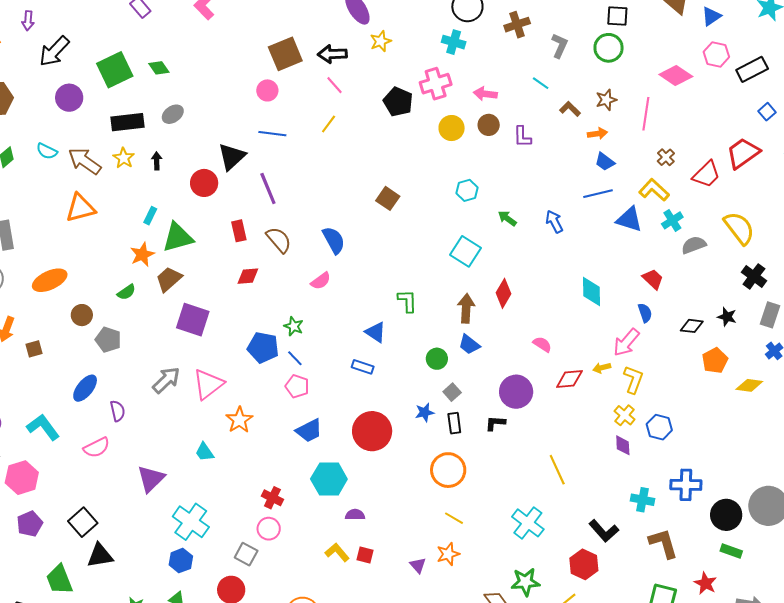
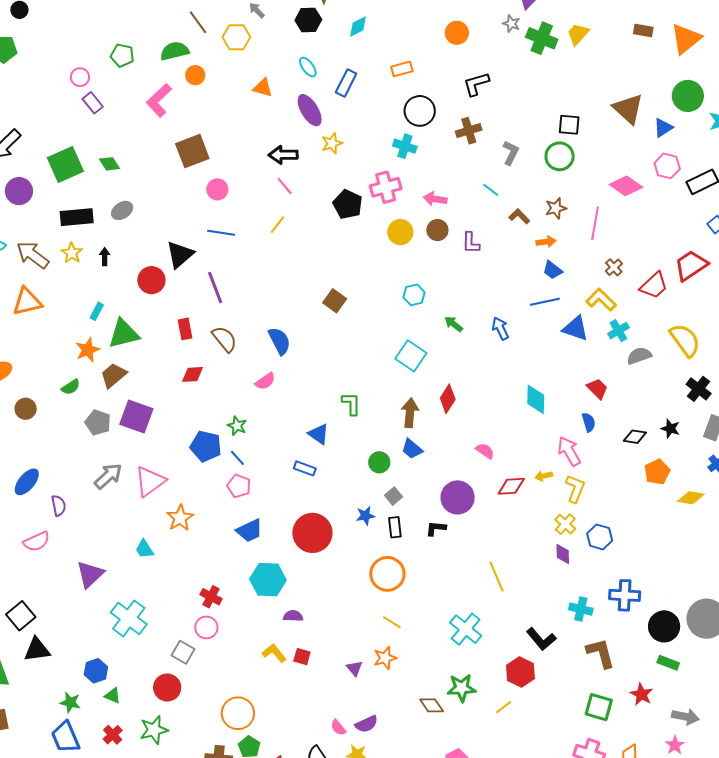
brown square: (285, 54) -> (192, 151), moved
gray pentagon: (108, 340) -> (98, 423), moved
pink arrow: (626, 342) -> (569, 451), turned 108
blue hexagon: (181, 561) -> (96, 671), moved

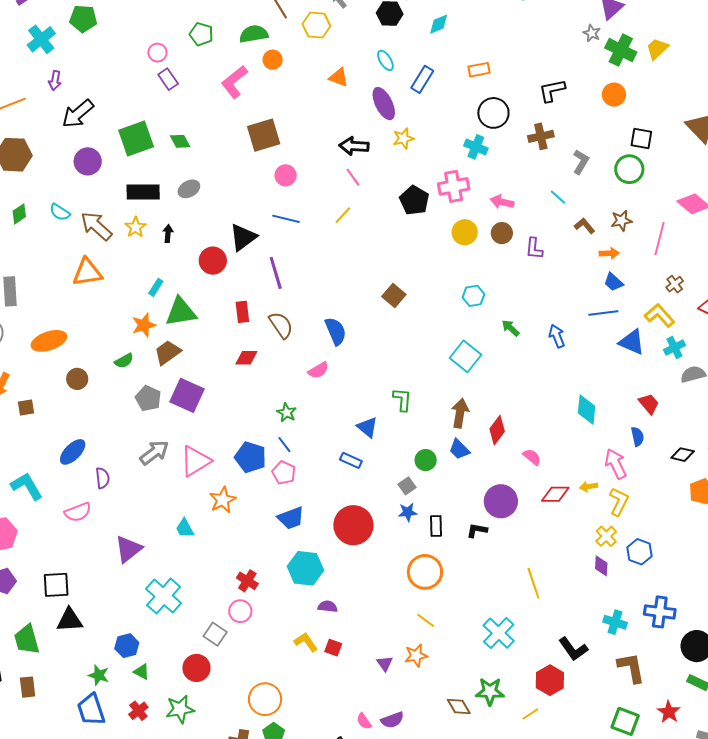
orange circle: (457, 33) -> (614, 95), moved
red diamond: (448, 399) -> (497, 430), moved
blue pentagon: (206, 446) -> (250, 457), moved
gray square: (393, 496) -> (407, 486), moved
black square: (21, 616) -> (56, 585), turned 32

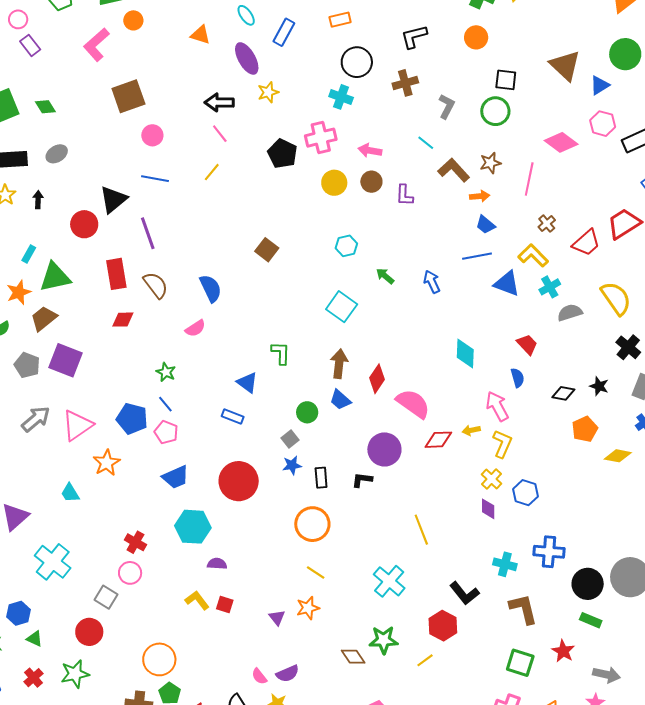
brown L-shape: (585, 226) -> (454, 170), size x1.5
red rectangle: (242, 312) -> (116, 274), size x1.4
pink semicircle: (532, 457) -> (413, 404), size x1.8

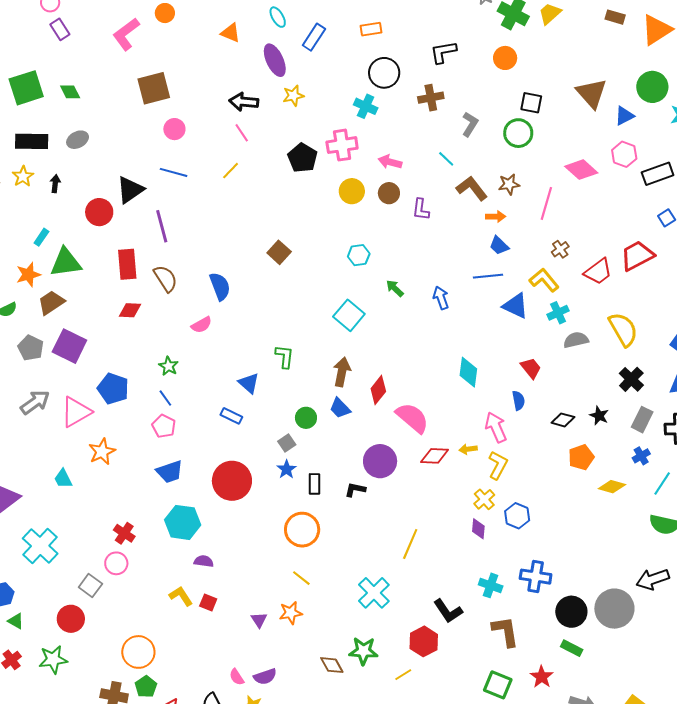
blue pentagon: (132, 419) -> (113, 389), moved
blue star: (292, 465) -> (287, 469), turned -30
yellow line: (421, 530) -> (410, 544), turned 40

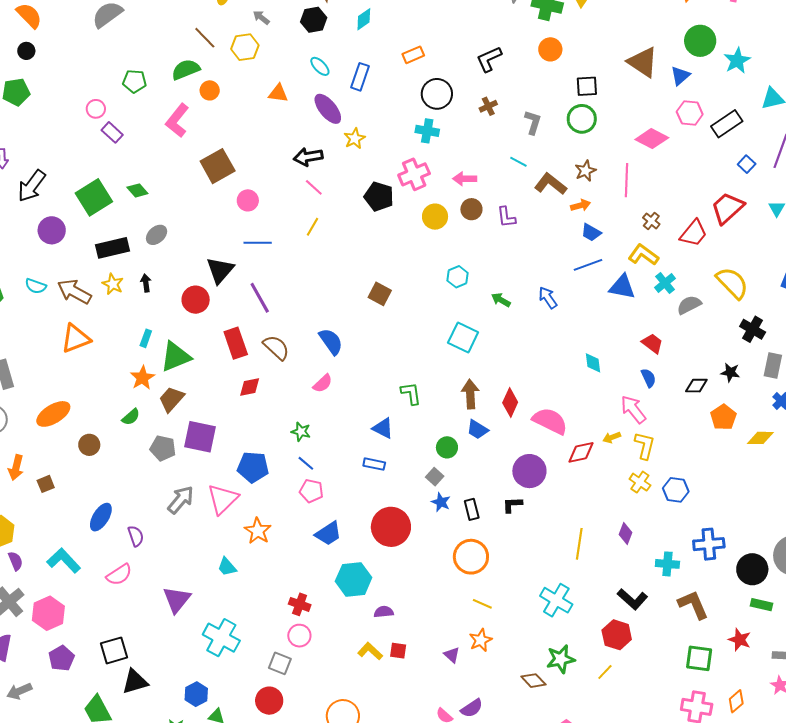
brown cross: (431, 98) -> (488, 106), size x0.7
cyan diamond: (468, 372) -> (593, 363), size x0.7
purple diamond: (478, 529) -> (626, 534), moved, turned 30

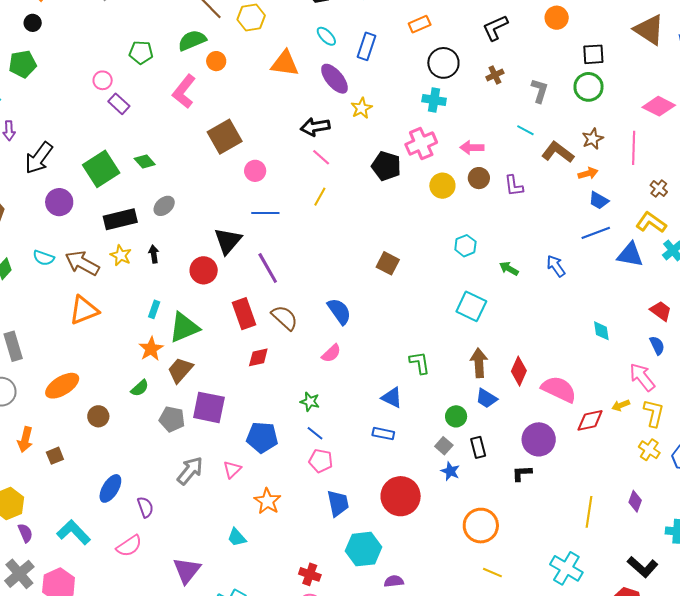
orange triangle: (278, 93) -> (285, 63), size x1.4
pink triangle: (223, 499) -> (232, 470), size x0.6
black rectangle: (472, 509) -> (478, 447), moved
blue trapezoid: (328, 534) -> (338, 503), turned -68

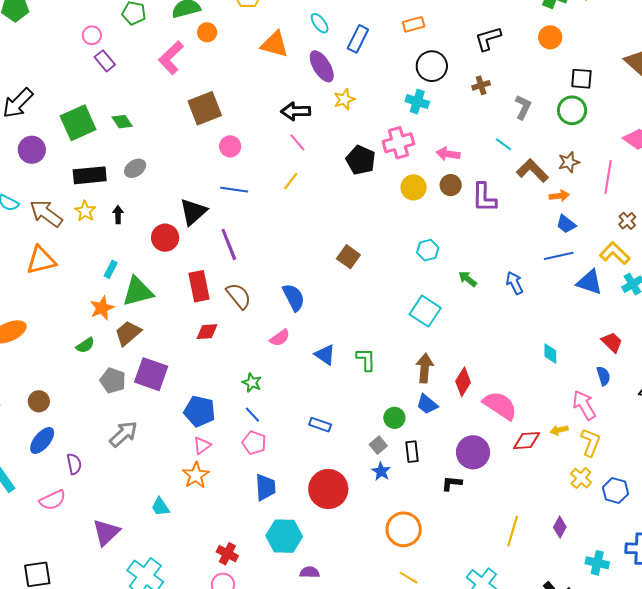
purple L-shape: (514, 186) -> (484, 198), size x1.4
blue triangle: (392, 398) -> (325, 355), moved
brown circle: (98, 416) -> (39, 401), moved
pink triangle: (232, 470) -> (202, 445), moved

